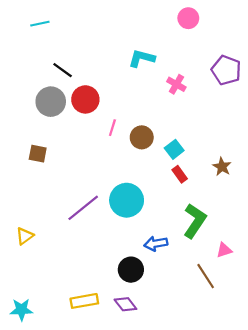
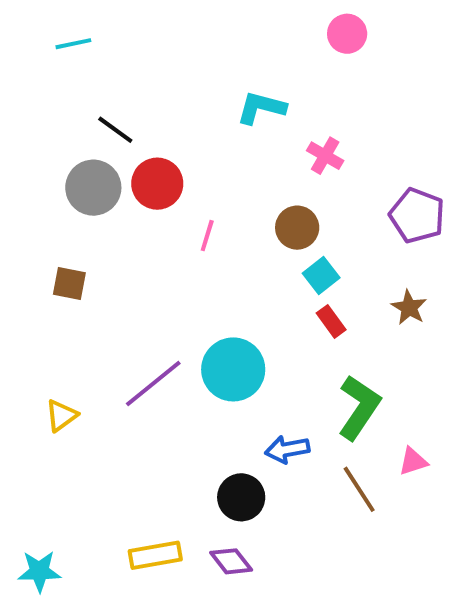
purple pentagon: (226, 70) -> (417, 216), moved
brown circle: (142, 137) -> (297, 228), moved
yellow triangle: (25, 236) -> (61, 415), moved
brown line: (206, 276) -> (359, 489), moved

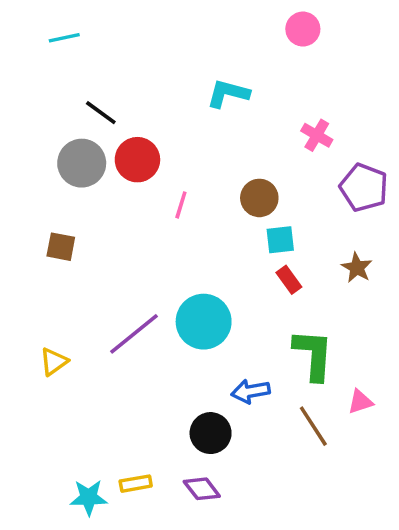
pink cross: (325, 156) -> (317, 135), moved
cyan square: (321, 276) -> (280, 240), turned 32
green L-shape: (359, 407) -> (313, 355), turned -30
yellow rectangle: (155, 555) -> (136, 484), size x0.7
cyan star: (39, 571) -> (89, 497), moved

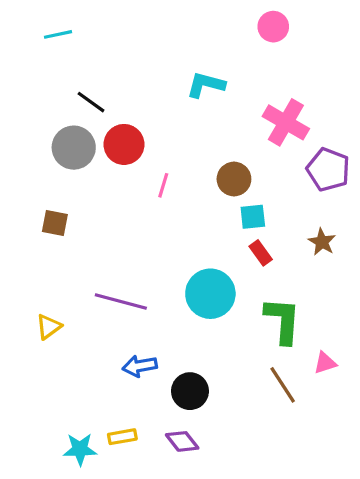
pink cross: (317, 135) -> (286, 122), size x1.6
cyan circle: (204, 322) -> (210, 294), moved
purple line: (134, 334) -> (121, 302), turned 54
blue arrow: (251, 391) -> (140, 366), moved

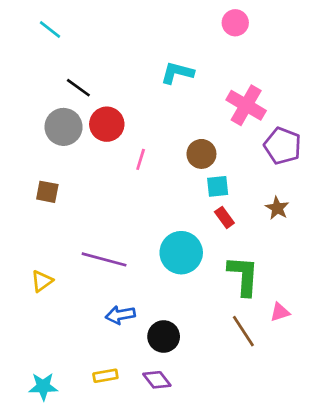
cyan line: (58, 34) -> (50, 30), turned 50
cyan star: (80, 449) -> (43, 387), moved

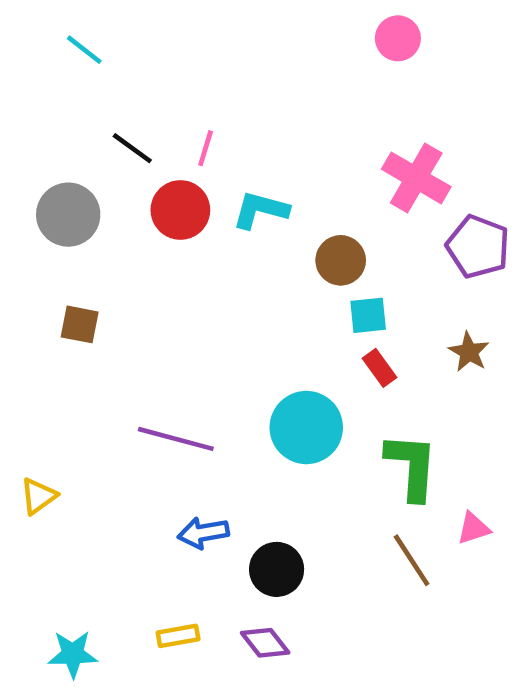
cyan L-shape: (177, 73) -> (261, 210), moved
gray circle: (64, 127) -> (68, 215), moved
pink line: (141, 159) -> (206, 148), moved
yellow triangle: (42, 281) -> (38, 496), moved

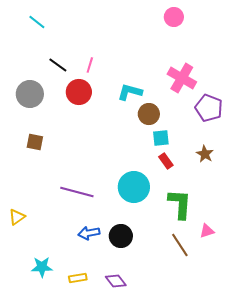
cyan L-shape: (261, 210) -> (130, 92), moved
black circle: (277, 569) -> (121, 236), moved
cyan star: (73, 654) -> (42, 267), moved

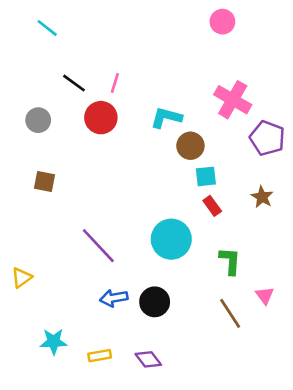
gray circle: (30, 94) -> (38, 120), size x0.7
purple line: (77, 192) -> (98, 246), turned 32
green L-shape: (180, 204) -> (230, 261), size x0.7
pink triangle: (207, 231) -> (265, 295), turned -49

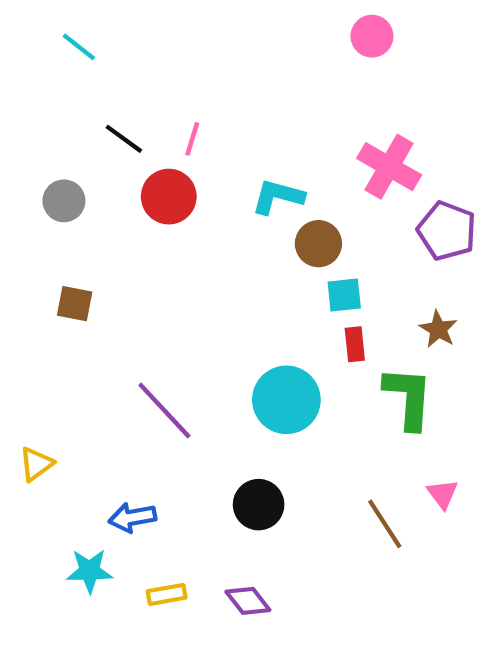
red rectangle: (212, 206) -> (355, 344), turned 30
green L-shape: (230, 261) -> (408, 398), moved, size x1.4
blue arrow: (114, 298) -> (132, 517), moved

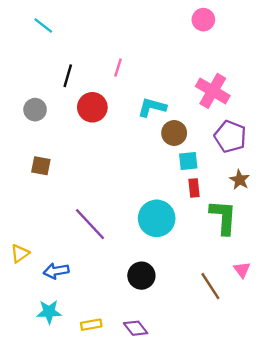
black line: (124, 139) -> (68, 76), turned 70
pink line: (192, 139) -> (118, 68), moved
purple pentagon: (447, 231) -> (230, 137), moved
blue arrow: (132, 517) -> (56, 271), moved

